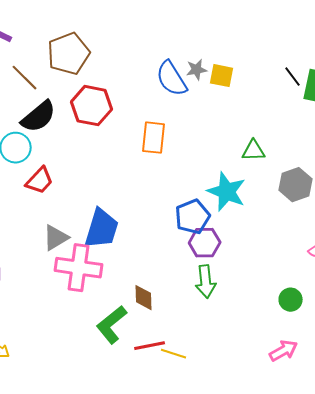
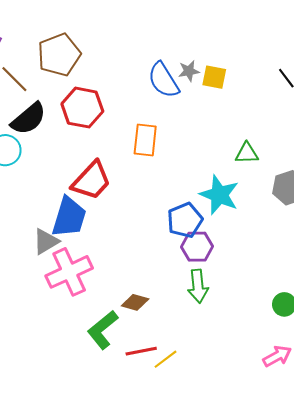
red trapezoid: (40, 181) -> (91, 181), moved, size x1.4
blue trapezoid: (102, 229) -> (69, 217), moved
pink cross: (79, 268) -> (69, 272), turned -33
brown diamond: (144, 298) -> (135, 302), turned -72
yellow line: (174, 354) -> (166, 359), turned -55

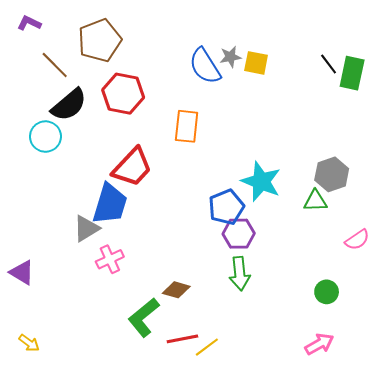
green triangle: (247, 153) -> (315, 201), moved
pink cross: (69, 272) -> (110, 259), size x0.6

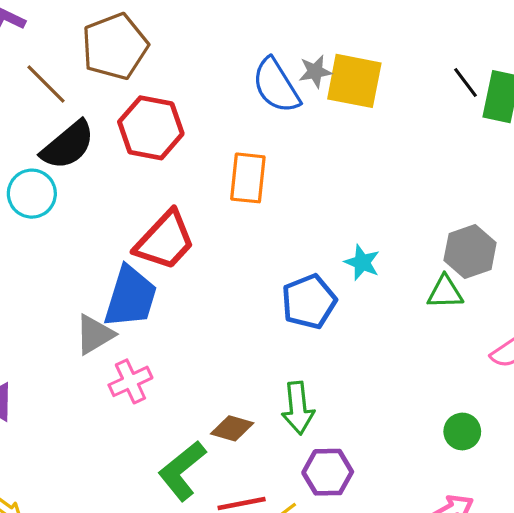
yellow square: (256, 63) -> (354, 81), size x1.5
cyan star: (261, 181) -> (362, 262), size x0.6
purple hexagon: (239, 234) -> (328, 472), moved
green arrow: (240, 273) -> (298, 408), moved

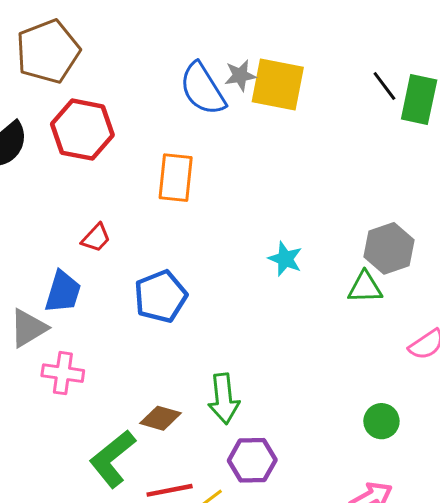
red trapezoid: (165, 241) -> (96, 238), size x0.5
blue trapezoid: (130, 297) -> (63, 292), size x0.7
blue pentagon: (309, 302) -> (161, 296), moved
pink cross: (130, 381) -> (63, 373), turned 33

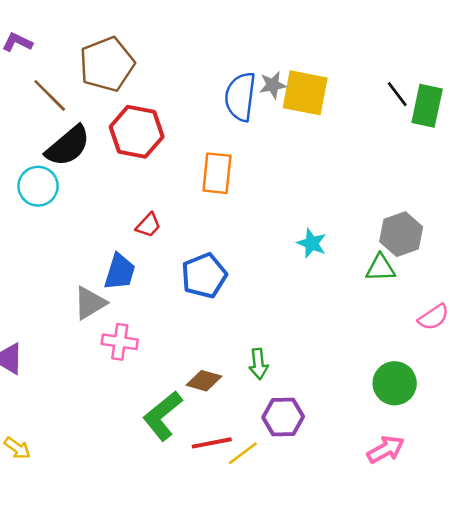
blue semicircle: (203, 89) -> (240, 97), turned 39
green arrow: (224, 399) -> (258, 364), size x0.7
green circle: (381, 421) -> (395, 383), size x1.4

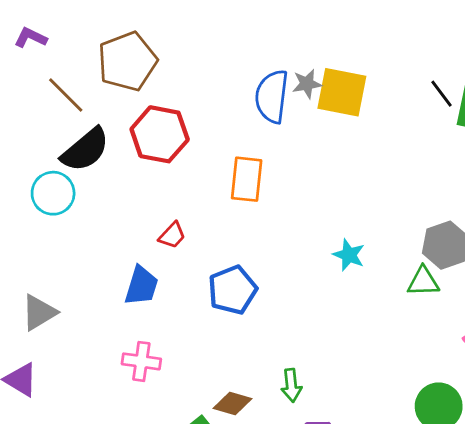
gray triangle: (90, 303) -> (39, 312), moved

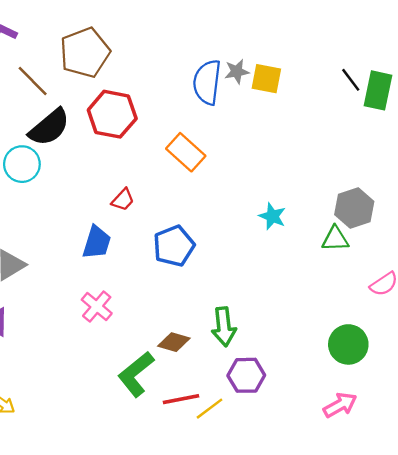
yellow square: (342, 92) -> (266, 79), size x0.7
orange rectangle: (247, 179) -> (186, 152), turned -54
pink cross: (141, 361) -> (97, 306), turned 32
green arrow: (291, 385) -> (224, 327), size x1.4

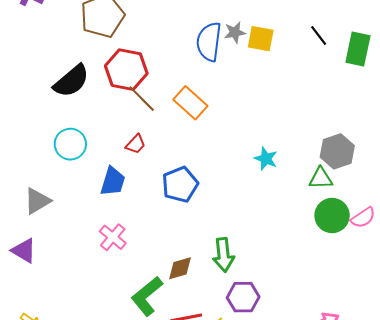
black line: (351, 80) -> (319, 36), moved
brown line: (33, 81) -> (142, 99), moved
cyan circle: (22, 164) -> (70, 144), moved
brown diamond: (174, 342) -> (180, 268), turned -32
green circle: (348, 344) -> (332, 216), moved

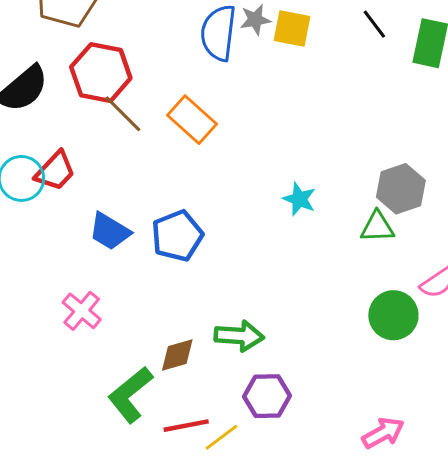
red trapezoid: (136, 144) -> (55, 171), moved, size x1.4
blue trapezoid: (113, 181) -> (110, 231), moved, turned 104
green circle: (332, 216) -> (393, 315), moved
green arrow: (223, 255) -> (239, 336), turned -80

